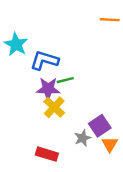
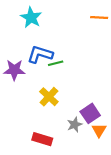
cyan star: (16, 44) -> (31, 18), moved
green line: (65, 80) -> (56, 63), moved
purple star: (48, 89) -> (14, 70), moved

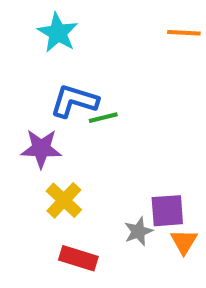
purple star: (14, 70) -> (41, 149), moved
yellow cross: (49, 97) -> (64, 200), moved
purple square: (90, 113) -> (167, 211), turned 30

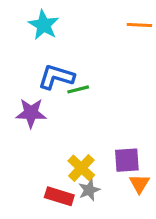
yellow cross: (64, 200) -> (81, 168), moved
gray star: (138, 231) -> (89, 190), moved

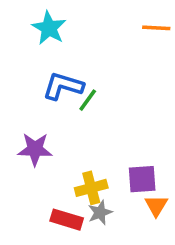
green line: (78, 89) -> (88, 100), turned -40
purple star: (31, 113) -> (35, 149), moved
yellow cross: (81, 168) -> (91, 188), turned 32

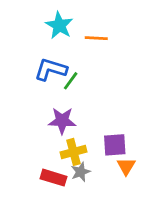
cyan star: (49, 28) -> (59, 25), moved
orange line: (156, 28) -> (96, 38), moved
purple star: (35, 149) -> (62, 121), moved

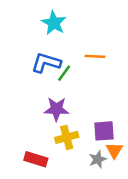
orange line: (96, 38) -> (95, 56), moved
gray star: (81, 172) -> (98, 159), moved
red rectangle: (54, 178) -> (36, 159), moved

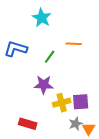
blue L-shape: (46, 63) -> (16, 49), moved
yellow cross: (67, 137) -> (62, 103), moved
orange triangle: (114, 150) -> (89, 129), moved

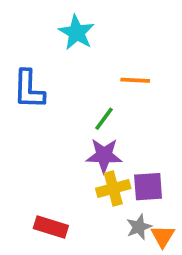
blue L-shape: (16, 49) -> (29, 89), turned -105
green line: (50, 57) -> (104, 119), moved
purple star: (44, 85) -> (104, 155), moved

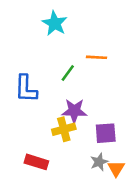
blue L-shape: (29, 89) -> (26, 89), moved
green line: (104, 119) -> (68, 73), moved
yellow cross: (113, 188) -> (64, 129), moved

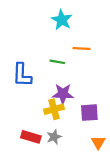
cyan star: (55, 23) -> (62, 20), moved
green line: (68, 73) -> (57, 62), turned 64
gray star: (99, 162) -> (54, 137), moved

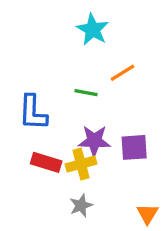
orange line: (82, 49) -> (123, 73), turned -35
purple square: (89, 113) -> (134, 147), moved
red rectangle: (31, 137) -> (46, 162), moved

